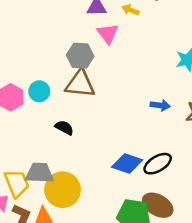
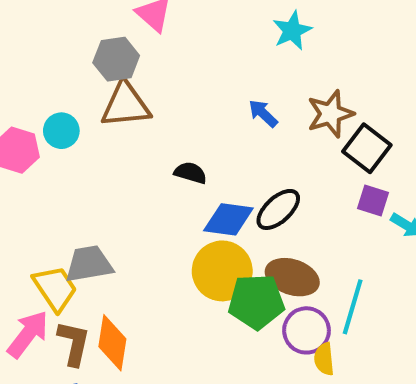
blue arrow: (160, 105) -> (263, 113), turned -132
black semicircle: (64, 128) -> (190, 173), moved
yellow circle: (63, 190) -> (222, 271), moved

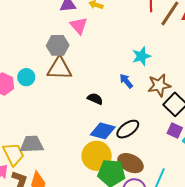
cyan star: (292, 31) -> (141, 56), moved
black semicircle: (190, 173) -> (95, 99), moved

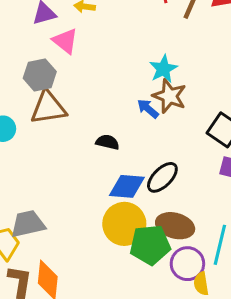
brown star: (159, 85) -> (169, 96), moved, turned -30

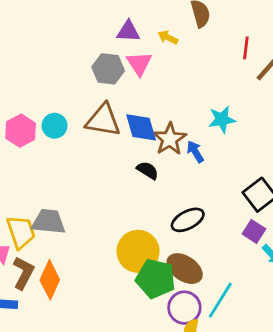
gray hexagon: (40, 75) -> (108, 69), moved
brown star: (169, 96) -> (170, 139), moved
blue diamond: (127, 186) -> (141, 127), moved, turned 51

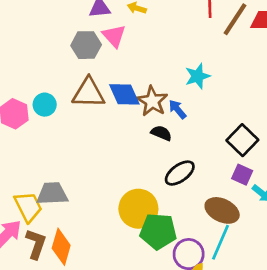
black semicircle: (148, 170) -> (161, 133), moved
brown ellipse: (185, 269) -> (222, 210), moved

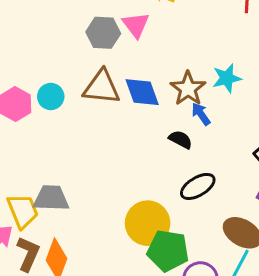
brown star: (152, 101) -> (188, 89), moved

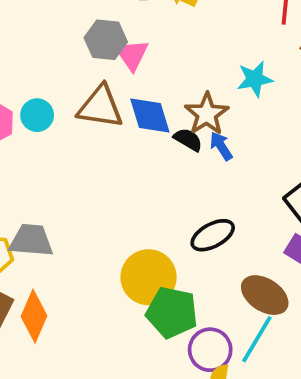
pink triangle: (136, 25) -> (132, 55), moved
cyan star: (227, 78) -> (255, 79), moved
black semicircle: (181, 139) -> (188, 140), moved

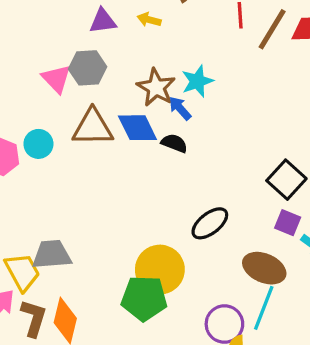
pink triangle: (132, 55) -> (56, 79), moved
cyan star: (255, 79) -> (197, 81), moved
brown star: (207, 114) -> (156, 87), moved
blue arrow: (221, 146) -> (180, 108), moved
green pentagon: (172, 312) -> (144, 298), moved

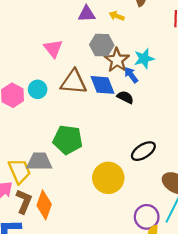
gray hexagon: (88, 68) -> (102, 45), moved
green pentagon: (144, 298) -> (68, 140), moved

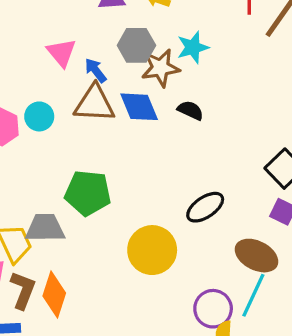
cyan star: (144, 59) -> (193, 47), moved
brown star: (117, 60) -> (160, 68), turned 30
blue arrow: (131, 75) -> (96, 70), moved
black semicircle: (125, 97) -> (190, 110), moved

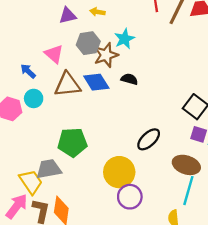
pink triangle: (61, 53) -> (54, 54), moved
blue arrow: (96, 70) -> (28, 71), moved
purple circle: (213, 309) -> (130, 197), moved

